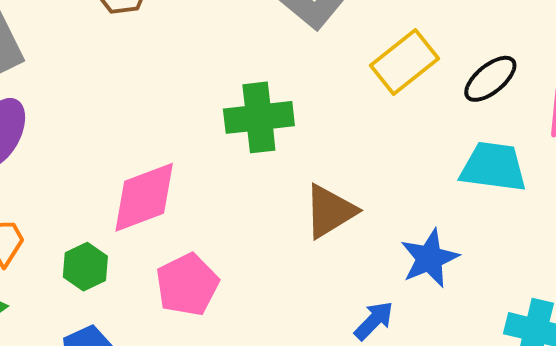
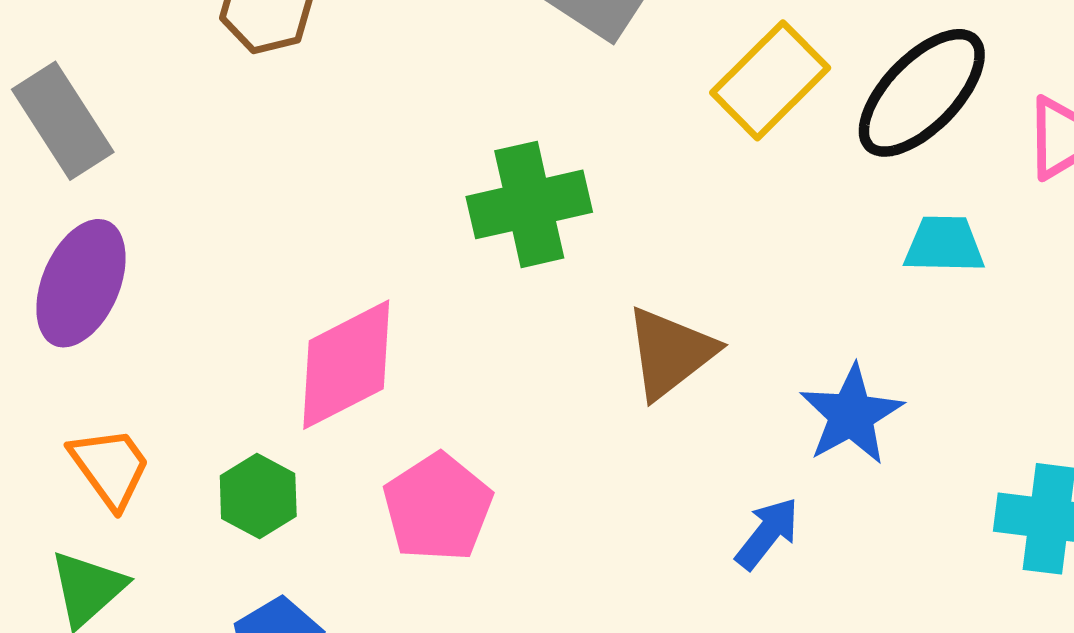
black ellipse: (490, 79) -> (922, 93), size x1.5
cyan trapezoid: (493, 167) -> (944, 244), size x0.7

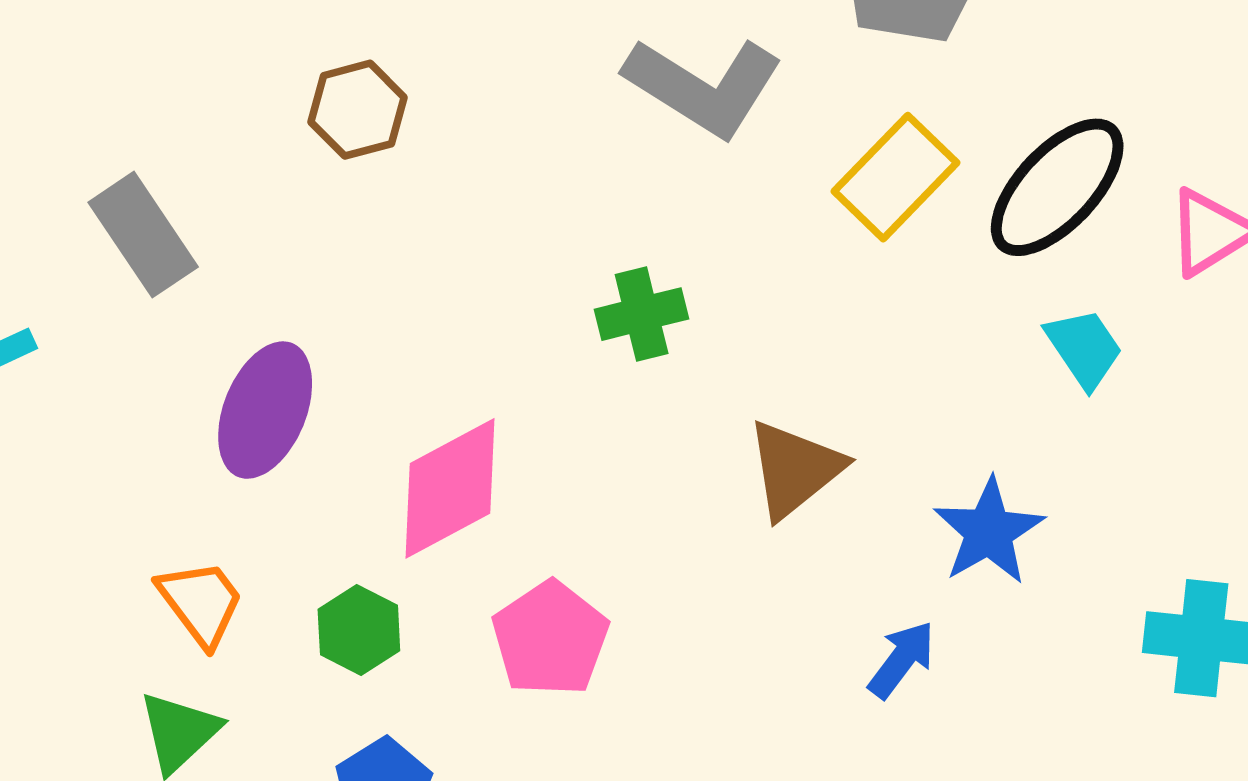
green cross: (529, 204) -> (642, 314), size x0.7
cyan trapezoid: (944, 244) -> (1084, 348), turned 56
purple ellipse: (81, 283) -> (265, 410), moved

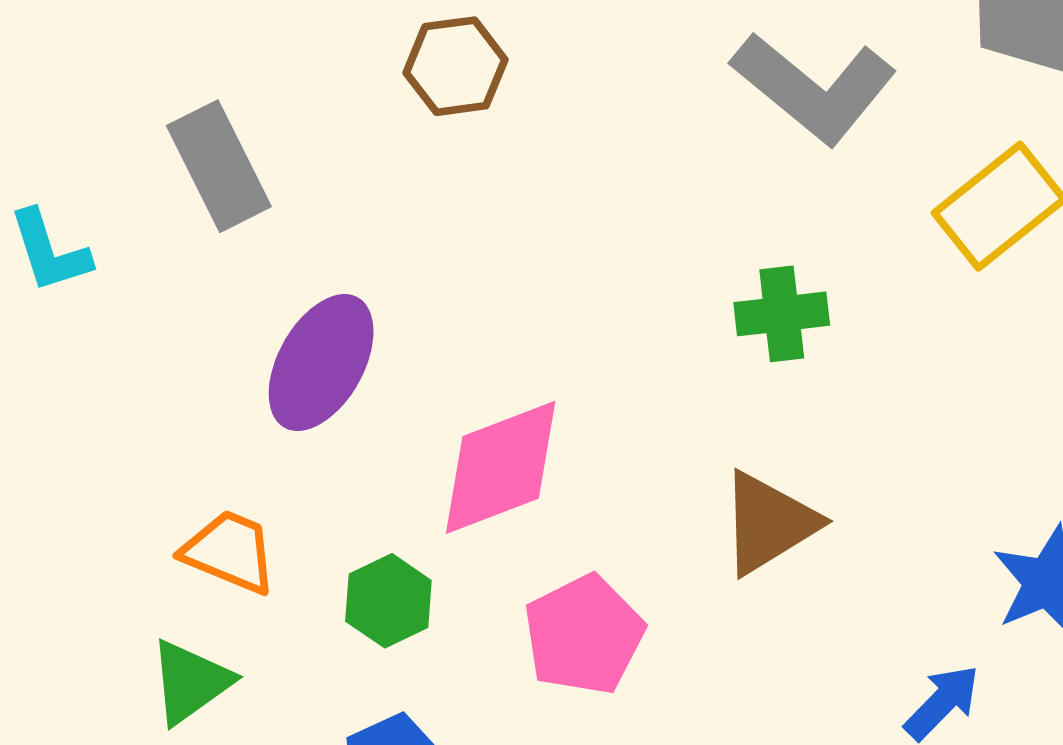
green cross: (642, 314) -> (782, 314), moved
brown triangle: (795, 469) -> (769, 523), moved
orange trapezoid: (201, 603) -> (230, 552), turned -38

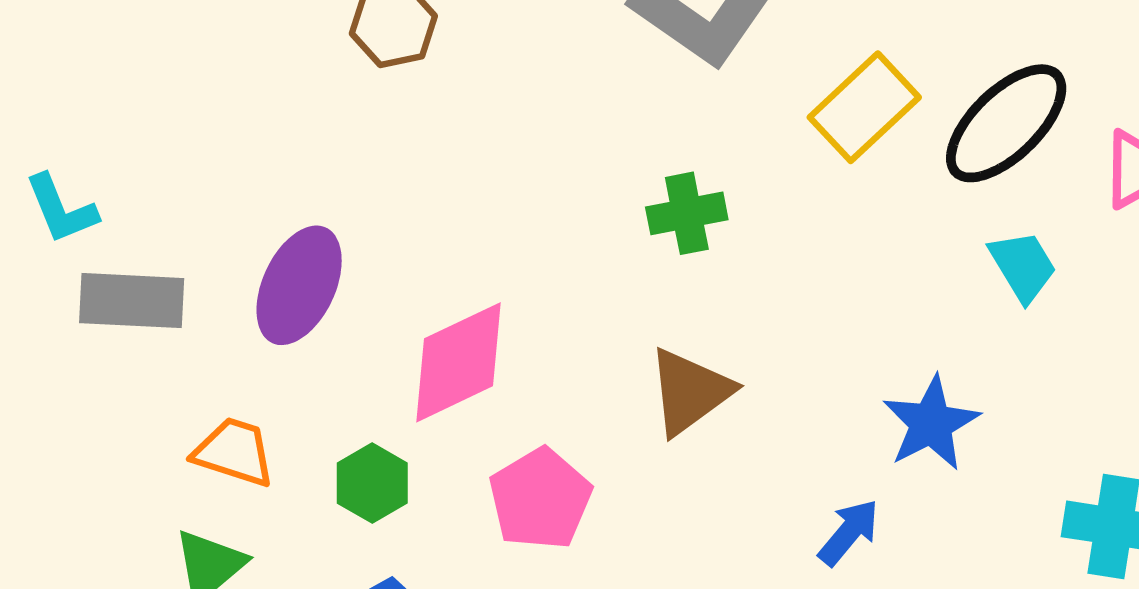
gray rectangle: (219, 166) -> (132, 301), moved, turned -56

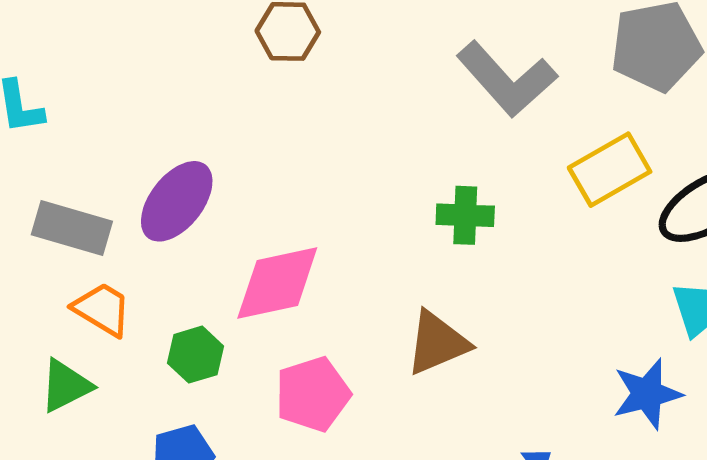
gray rectangle: (132, 301) -> (72, 228), moved
blue star: (931, 423) -> (647, 394), moved

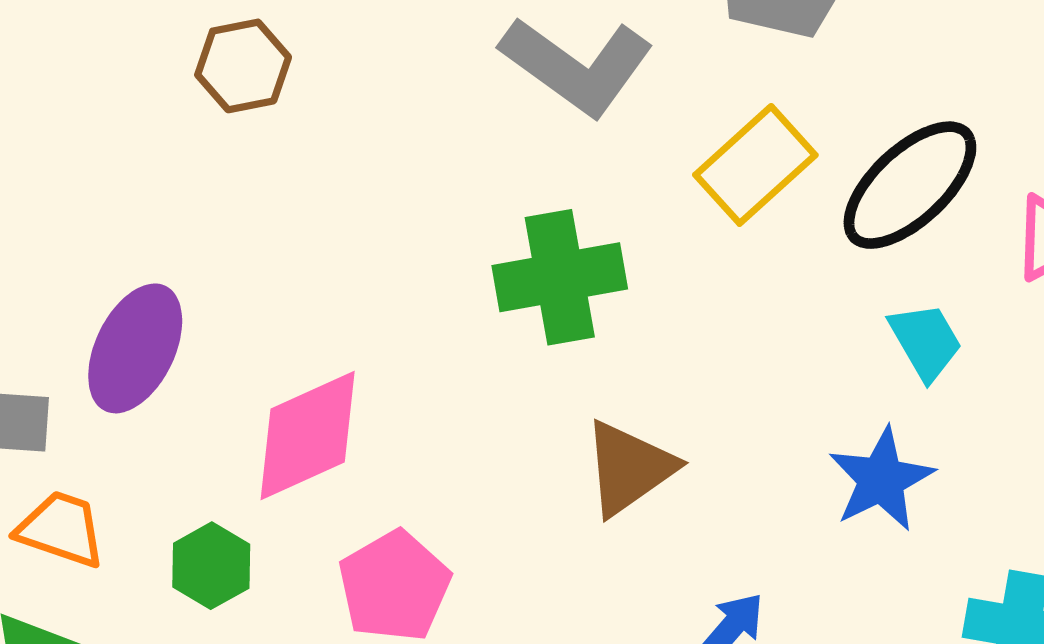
green cross: (465, 215) -> (560, 277), size x1.5
brown triangle: (437, 343) -> (629, 468), moved

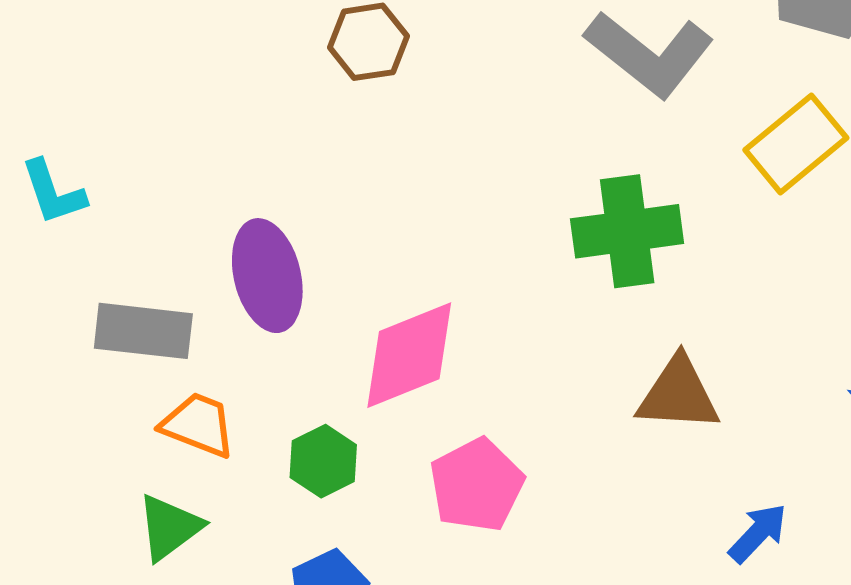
purple ellipse: (135, 348) -> (267, 276), turned -42
brown triangle: (629, 468) -> (678, 394), turned 36

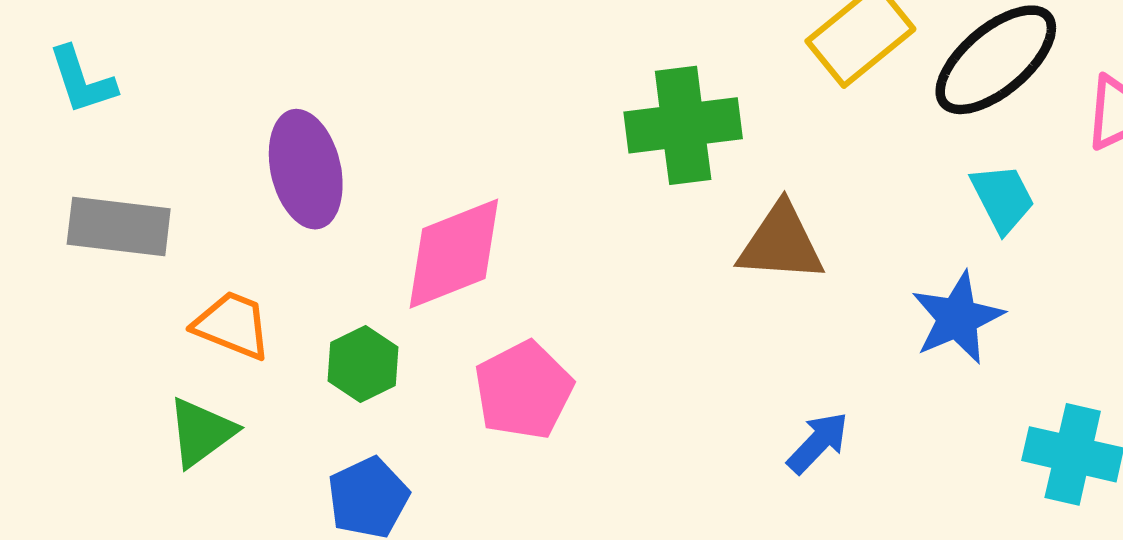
gray rectangle: (143, 331) -> (119, 226), moved
brown triangle: (678, 394) -> (781, 243), moved

